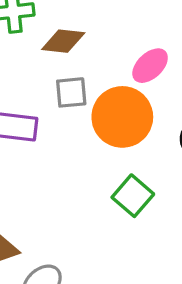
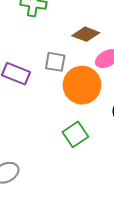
brown diamond: (63, 41) -> (86, 34), moved

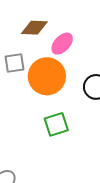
green square: (75, 134) -> (56, 124), turned 35

